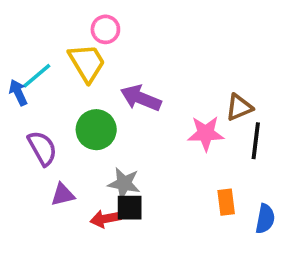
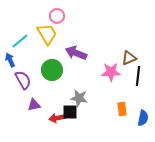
blue arrow: (18, 93) -> (10, 60), moved
gray star: (124, 183) -> (79, 98), moved

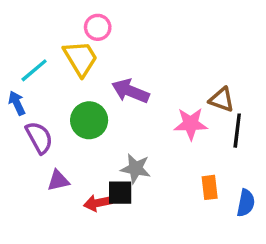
brown triangle: (129, 58) -> (222, 100), turned 42

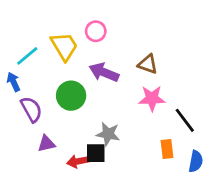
pink circle: (98, 27) -> (96, 31), moved
brown triangle: (222, 100) -> (148, 64), moved
black line: (237, 131) -> (185, 120), moved, turned -44

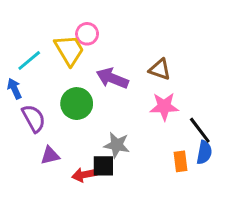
pink circle: (96, 31) -> (87, 34), moved
blue semicircle: (196, 161) -> (204, 152), moved

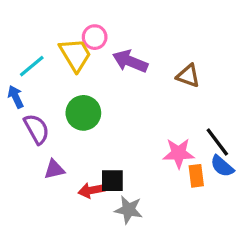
brown triangle: (160, 69) -> (188, 76), moved
purple arrow: (112, 78) -> (130, 61), moved
pink star: (164, 106) -> (179, 153), moved
gray star: (117, 145) -> (129, 210), moved
blue semicircle: (204, 152) -> (222, 166), turned 120

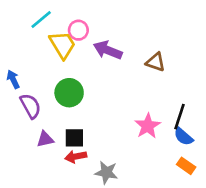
cyan line: (32, 66) -> (41, 20), moved
black line: (217, 142) -> (179, 117), turned 55
pink star: (179, 153) -> (148, 126), turned -30
orange rectangle: (196, 176) -> (186, 166), moved, turned -48
black square: (112, 181) -> (74, 138), moved

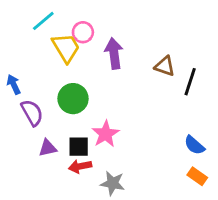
purple arrow: (108, 50) -> (114, 53), turned 60
black line: (179, 117) -> (190, 82), moved
pink star: (148, 126) -> (105, 134), moved

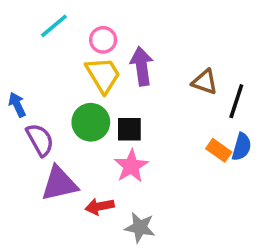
yellow trapezoid: (66, 48) -> (103, 75), moved
blue semicircle: (194, 145) -> (242, 147), moved, turned -115
black square: (79, 147) -> (129, 129), moved
purple triangle: (48, 148) -> (59, 184), size x1.6
orange rectangle: (197, 176) -> (219, 150), moved

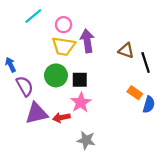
yellow trapezoid: (103, 75) -> (64, 46), turned 130
black line: (236, 101) -> (146, 62), turned -36
blue semicircle: (242, 147) -> (149, 105), moved
red arrow: (100, 206) -> (61, 118), moved

